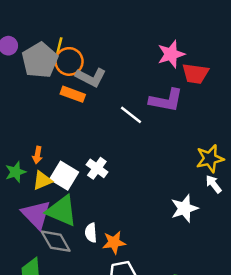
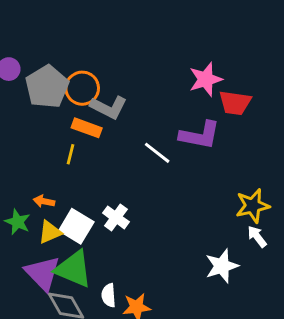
yellow line: (59, 46) -> (70, 154), moved
orange arrow: (37, 155) -> (44, 201), turned 91
green star: (16, 172) -> (18, 222), turned -30

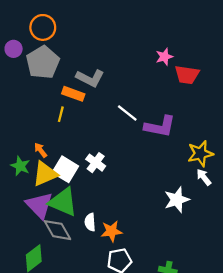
pink star: (206, 79) -> (164, 57), size x0.7
orange circle: (82, 88) -> (43, 27), moved
purple L-shape: (200, 135) -> (160, 127), moved
orange arrow: (44, 201) -> (41, 150), turned 42
yellow triangle: (50, 232) -> (45, 174), size x1.4

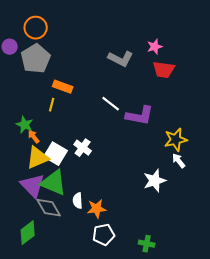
pink star: (164, 57) -> (155, 47), moved
gray L-shape: (90, 78) -> (121, 59), moved
green star: (20, 166) -> (25, 125), moved

